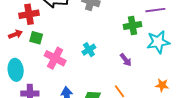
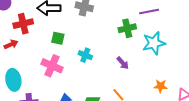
green square: (36, 38) -> (58, 38), moved
cyan cross: (89, 50) -> (85, 55), turned -32

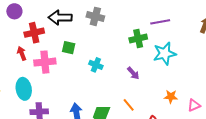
red arrow: (11, 44) -> (22, 53), turned -88
pink cross: (52, 66) -> (45, 62), moved, turned -30

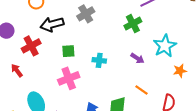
gray cross: (95, 16) -> (86, 14), turned -30
red arrow: (22, 53) -> (17, 70), moved
cyan star: (165, 54) -> (165, 46), moved
pink cross: (45, 62) -> (69, 78), moved

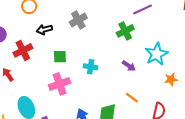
black arrow: (52, 24) -> (44, 29), size x0.7

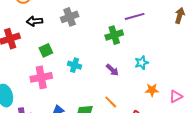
cyan star: (156, 54) -> (142, 63), size x0.6
green square: (60, 57) -> (46, 50), turned -32

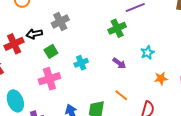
gray cross: (70, 17) -> (60, 21), moved
black arrow: (34, 21) -> (34, 34), moved
cyan cross: (74, 65) -> (81, 63), turned -32

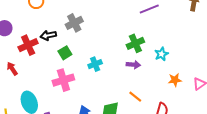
green cross: (117, 28) -> (135, 43), moved
purple arrow: (119, 63) -> (133, 65), turned -32

